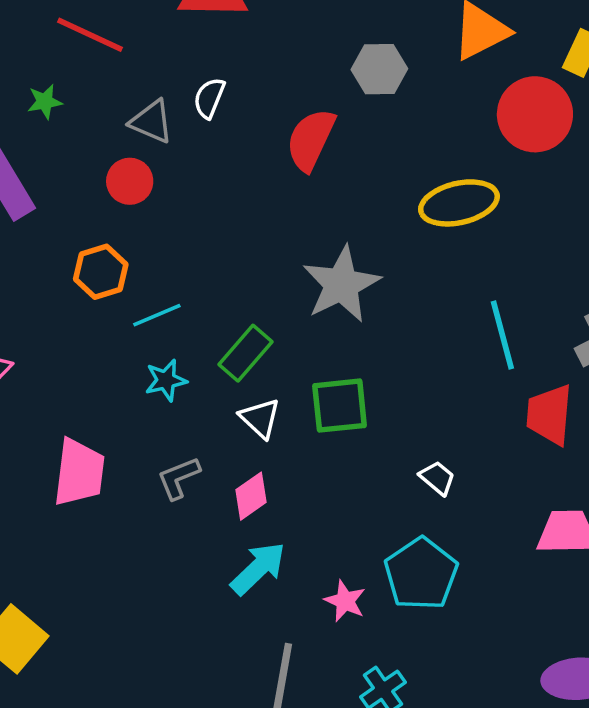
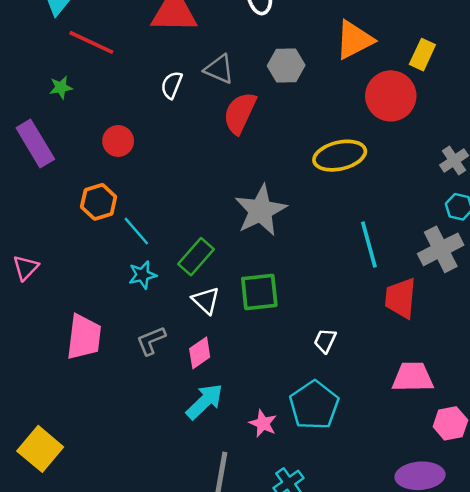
gray triangle: (151, 122) -> (219, 69), moved
cyan line: (157, 315) -> (136, 231), turned 72
white trapezoid: (437, 478) -> (325, 341), turned -105

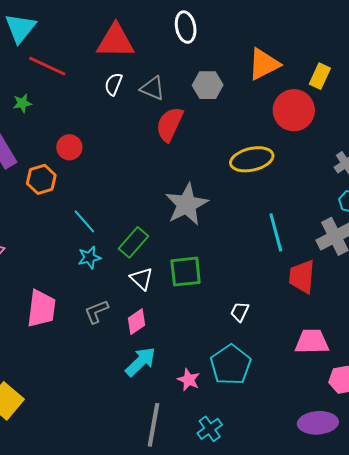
white semicircle: (172, 85) -> (113, 84), moved
orange hexagon: (99, 202) -> (41, 179), moved

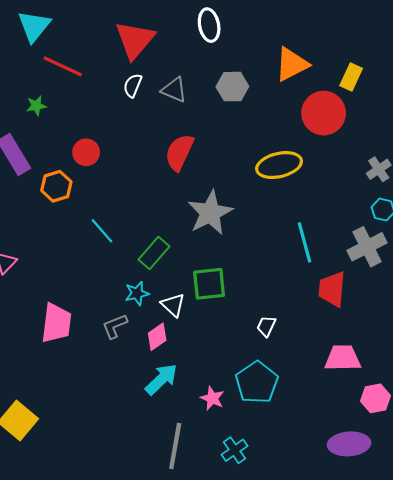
red triangle: (115, 41) -> (135, 40), turned -51
red semicircle: (170, 124) -> (179, 152), moved
cyan star: (89, 258) -> (137, 293), moved
white triangle: (142, 279) -> (173, 305), moved

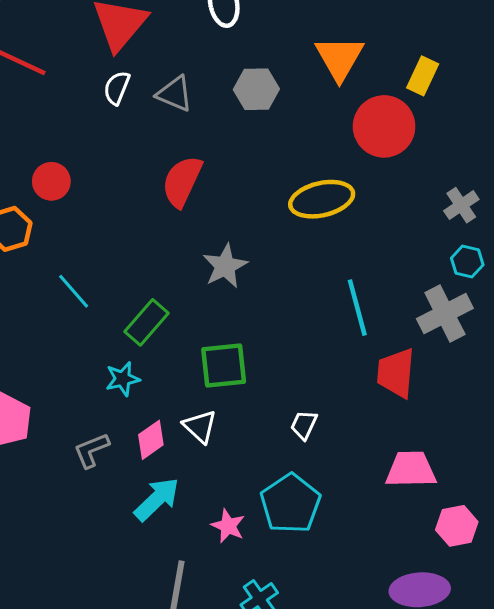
orange triangle: (292, 64) -> (339, 58), turned -33
gray star: (210, 213) -> (225, 266), size x0.7
white triangle: (173, 305) -> (200, 426), moved
gray L-shape: (115, 326) -> (91, 450), moved

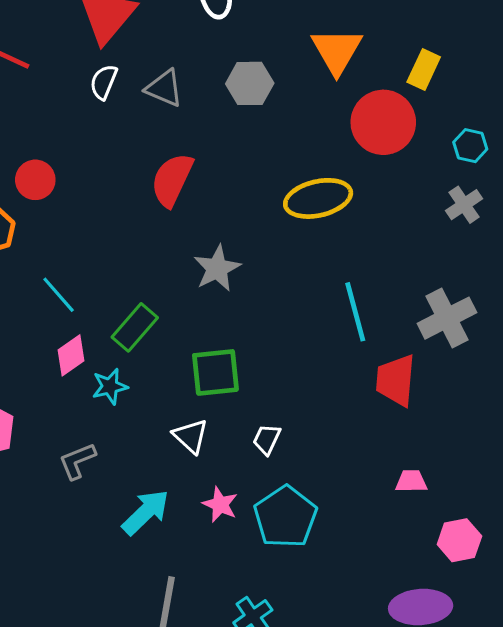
cyan hexagon: (467, 262) -> (470, 146), moved
white trapezoid: (304, 425) -> (267, 439), moved
pink diamond: (151, 440) -> (71, 355), moved
pink trapezoid: (411, 469) -> (411, 481), size x0.6
pink star: (228, 526) -> (220, 504), moved

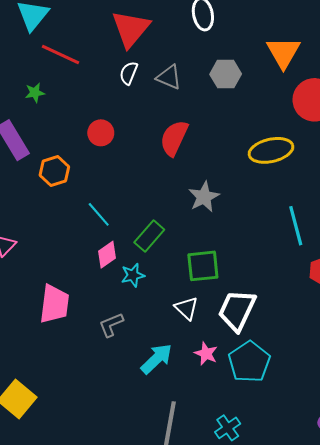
red circle: (35, 180) -> (101, 133), moved
white trapezoid: (267, 439) -> (237, 310), size x2.0

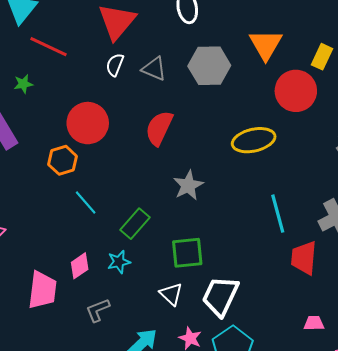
gray hexagon: (226, 74) -> (209, 66), size x1.4
red circle: (101, 133) -> (88, 123), size x1.6
orange hexagon: (54, 171) -> (63, 160), moved
pink diamond: (107, 255) -> (80, 266), moved

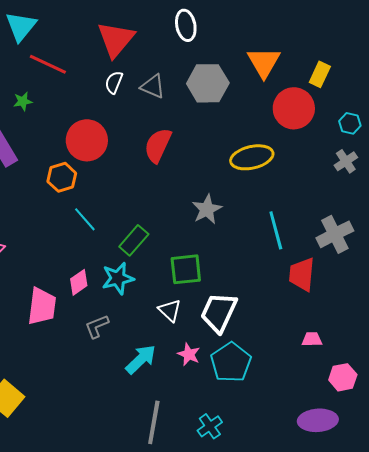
gray star: (188, 185) -> (207, 209), moved
cyan star: (119, 262) -> (118, 278), size x1.4

